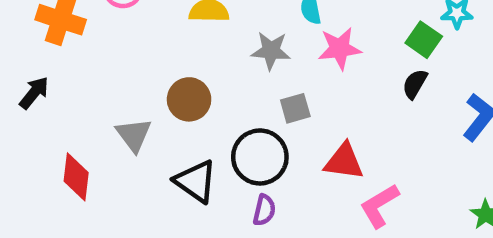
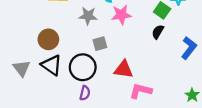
gray triangle: (134, 135) -> (22, 68), moved
black triangle: (196, 181) -> (52, 65), moved
pink L-shape: (379, 206) -> (141, 91), turned 45

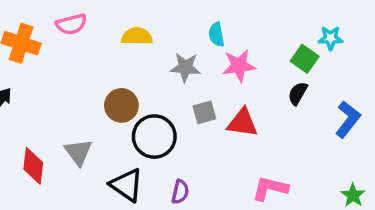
black triangle: (52, 65) -> (127, 185), moved
black circle: (83, 67) -> (154, 137), moved
red triangle: (123, 69) -> (242, 123), moved

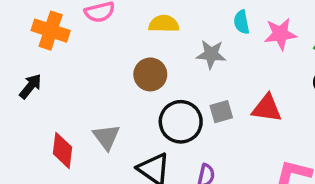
pink star: (239, 66) -> (280, 34), moved
brown circle: (121, 105) -> (150, 74), moved
gray square: (204, 112) -> (221, 112), moved

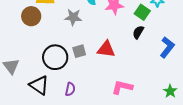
brown circle: (150, 74) -> (31, 16), moved

